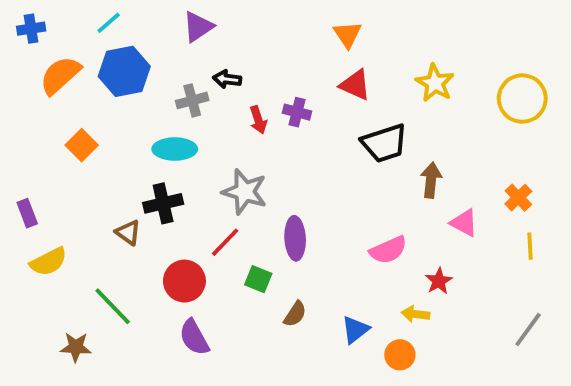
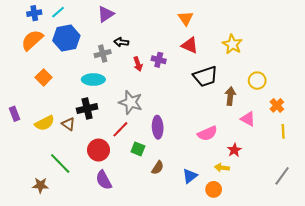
blue cross: (31, 29) -> (34, 13), moved
yellow circle: (522, 99) -> (257, 81), moved, size x0.7
yellow semicircle: (49, 262) -> (45, 123), moved

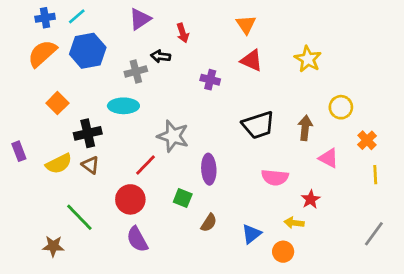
red arrow: (138, 64) -> (183, 33), moved
black trapezoid: (205, 76) -> (258, 125), moved
black cross: (87, 109) -> (88, 133), moved
red line: (120, 129) -> (146, 165), moved
pink semicircle: (207, 133) -> (275, 177), turned 30

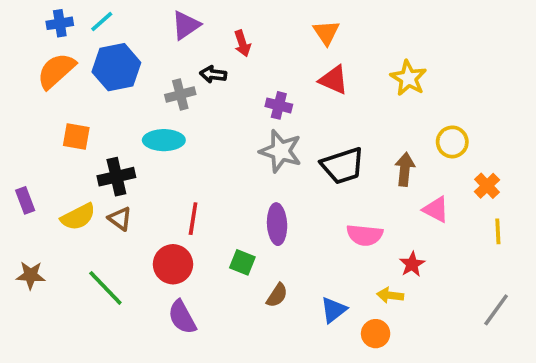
orange square: (57, 103) -> (76, 136), turned -35
gray star: (173, 136) -> (281, 151), moved
red line: (146, 165) -> (193, 219), turned -35
brown star: (53, 246) -> (31, 275), moved

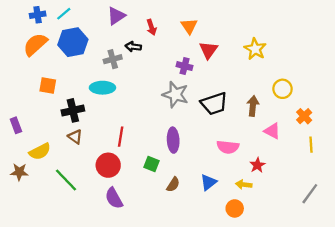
orange triangle: (326, 32) -> (189, 26), moved
red triangle: (334, 80) -> (208, 50), turned 42
purple cross: (279, 105) -> (185, 66), moved
yellow semicircle: (78, 217) -> (40, 151), moved
blue triangle: (334, 310) -> (208, 182), moved

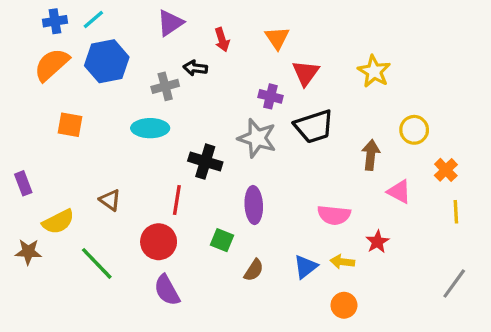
black trapezoid: (214, 104) -> (314, 126), moved
black cross: (73, 110) -> (205, 162), moved, turned 30
yellow arrow: (244, 185) -> (342, 262), moved

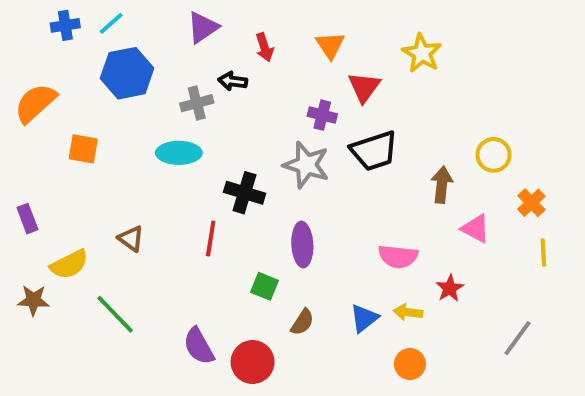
orange semicircle: (52, 65) -> (35, 103), moved
yellow star: (374, 71) -> (422, 53), moved
red circle: (159, 242) -> (253, 362), moved
gray line: (454, 284) -> (517, 338), moved

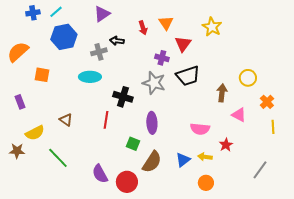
red arrow: (264, 47) -> (143, 28), moved
purple rectangle: (27, 219) -> (20, 102), moved
brown semicircle: (302, 322) -> (152, 162), size x1.6

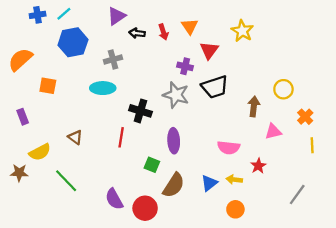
black arrow: (117, 41) -> (137, 33), moved
pink triangle: (239, 115) -> (273, 132), turned -42

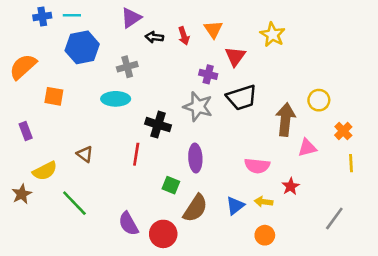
cyan line: (64, 14) -> (72, 15), turned 42
brown arrow: (254, 106) -> (285, 119), size x1.4
brown star: (19, 173) -> (22, 194), turned -30

